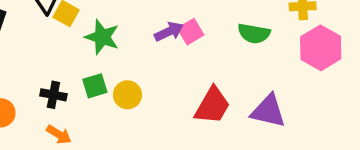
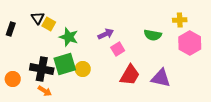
pink square: (191, 32) -> (118, 49), moved
green square: (95, 86) -> (65, 64), size x1.6
black cross: (53, 95) -> (42, 69), size x1.6

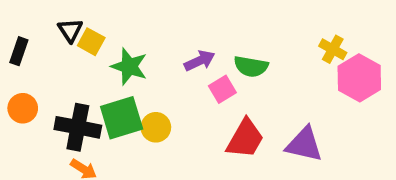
yellow cross: (180, 20) -> (333, 49), moved, turned 32
green semicircle: (153, 35) -> (251, 66), moved
orange circle: (13, 79) -> (23, 108), moved

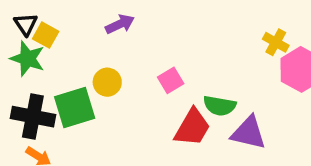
purple arrow: (200, 61) -> (120, 24), moved
green star: (129, 66) -> (28, 59), moved
green semicircle: (251, 66) -> (220, 106), moved
yellow circle: (156, 127) -> (107, 82), moved

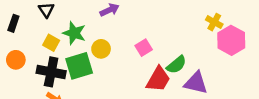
yellow square: (46, 35) -> (51, 43), moved
green star: (28, 59) -> (74, 33), moved
green semicircle: (220, 106) -> (176, 65), turned -50

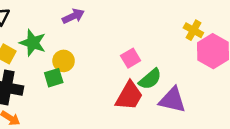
pink square: (144, 48) -> (131, 58), moved
green square: (79, 66) -> (54, 78), moved, size x0.6

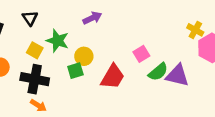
red trapezoid: (129, 96) -> (113, 77), moved
purple triangle: (172, 100) -> (177, 75), moved

